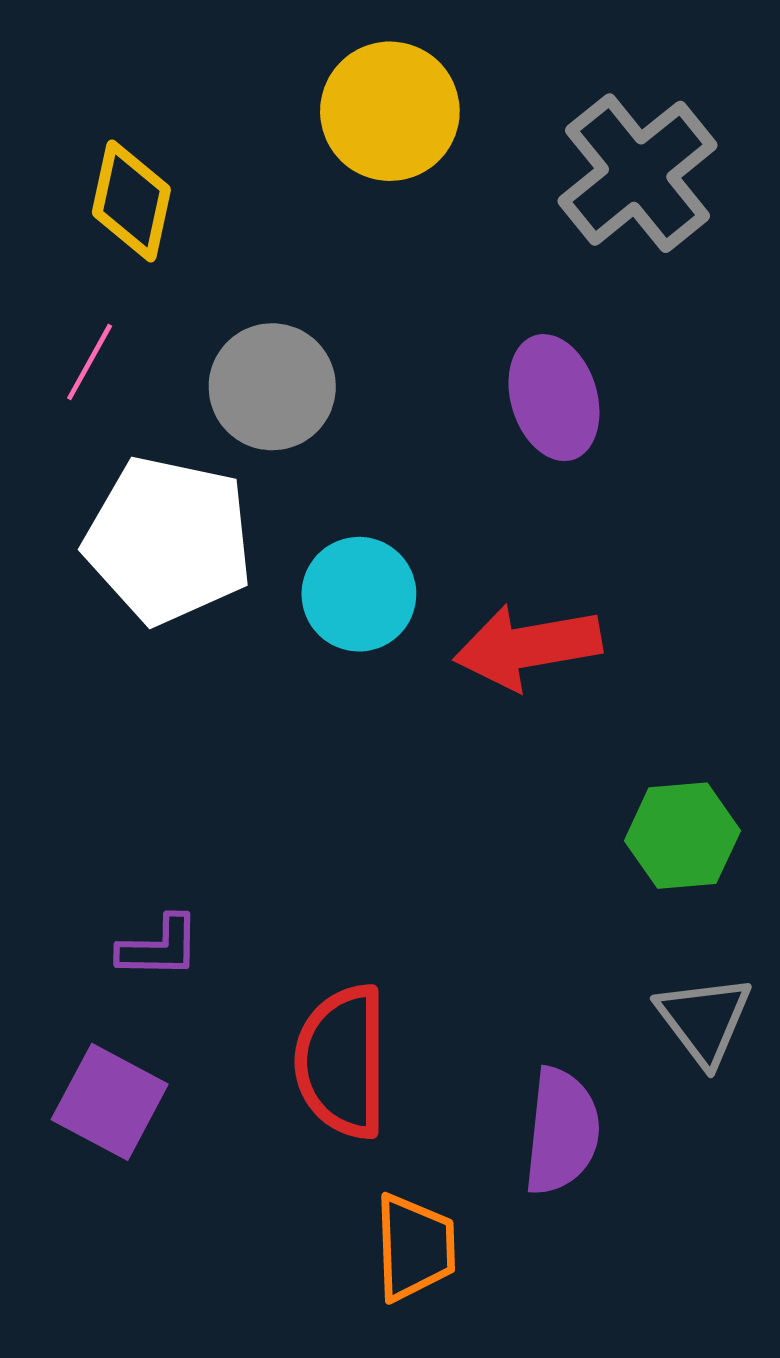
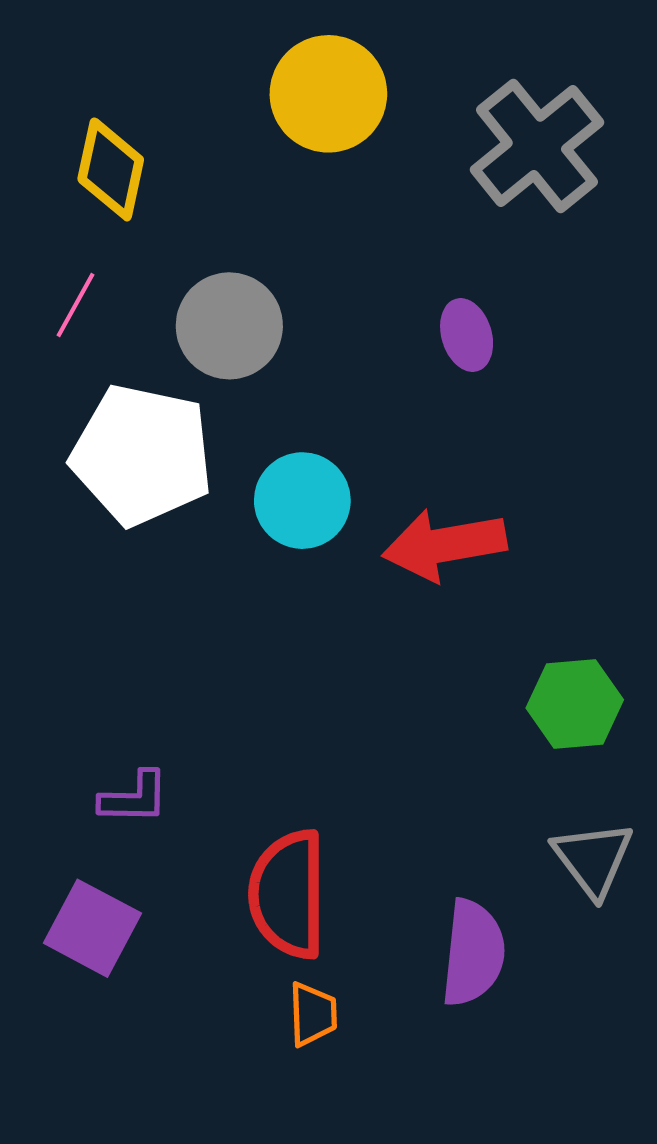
purple ellipse: (554, 398) -> (467, 335), size x0.7
orange trapezoid: (415, 1247) -> (313, 1014), moved, size x0.7

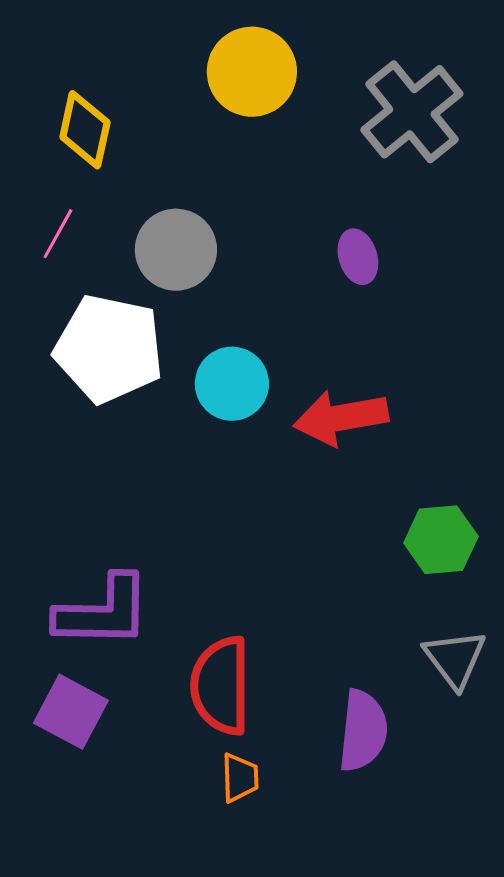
purple L-shape: (134, 798) -> (103, 612), size x1.8

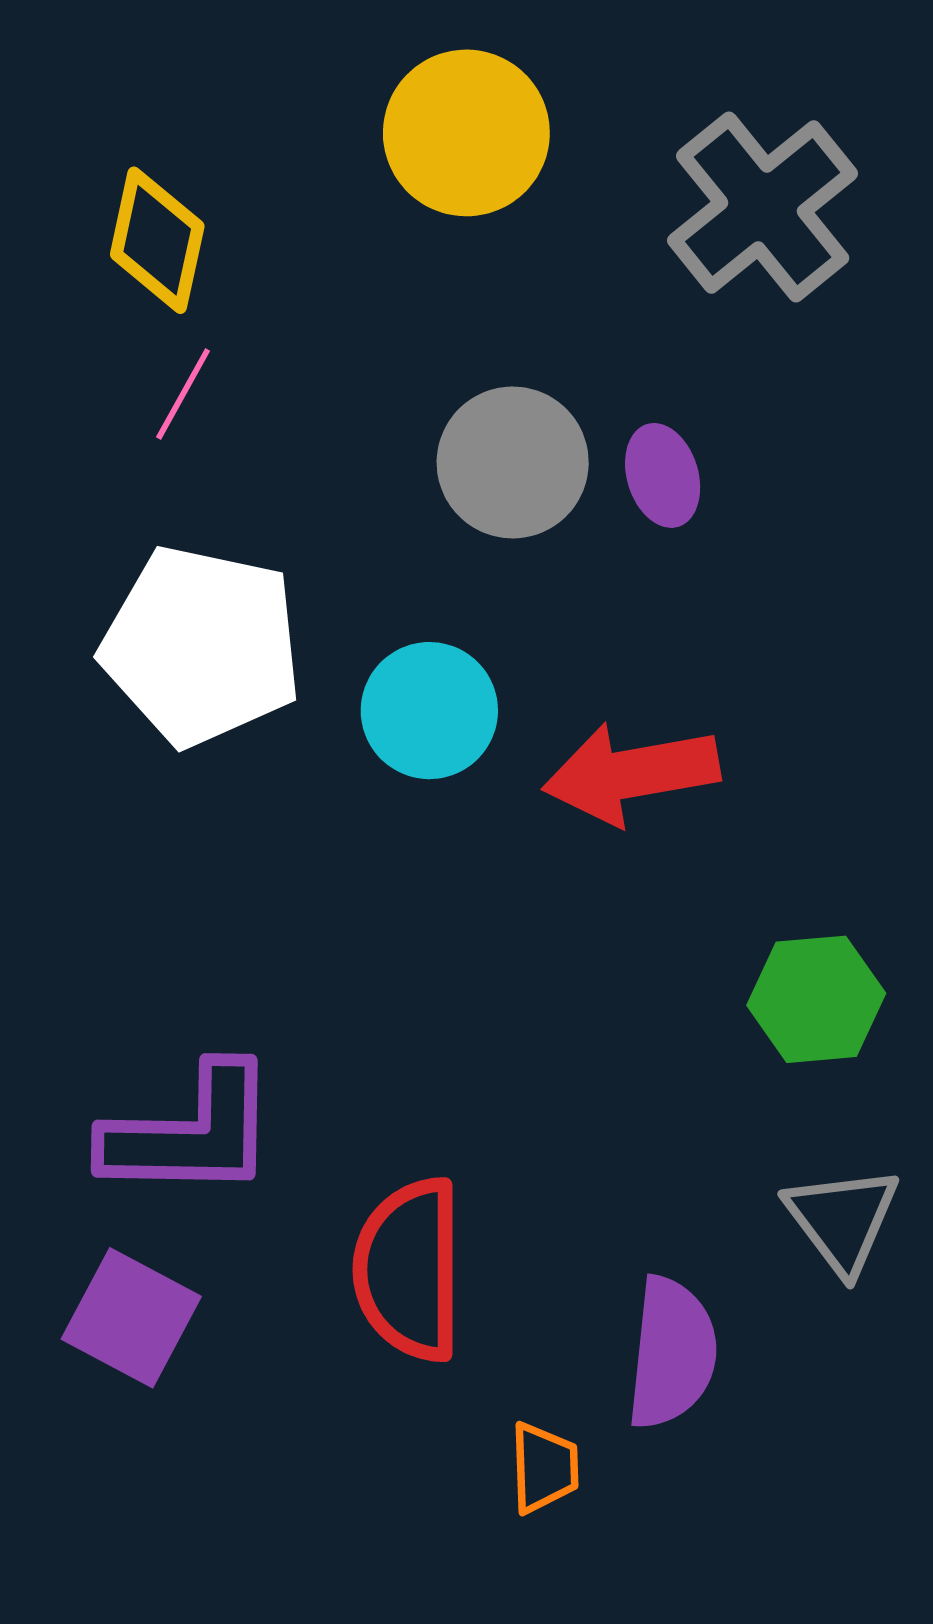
pink line: (58, 234) -> (183, 394), moved
gray circle: (176, 250) -> (513, 462), moved
orange trapezoid: (240, 778) -> (544, 1468), moved

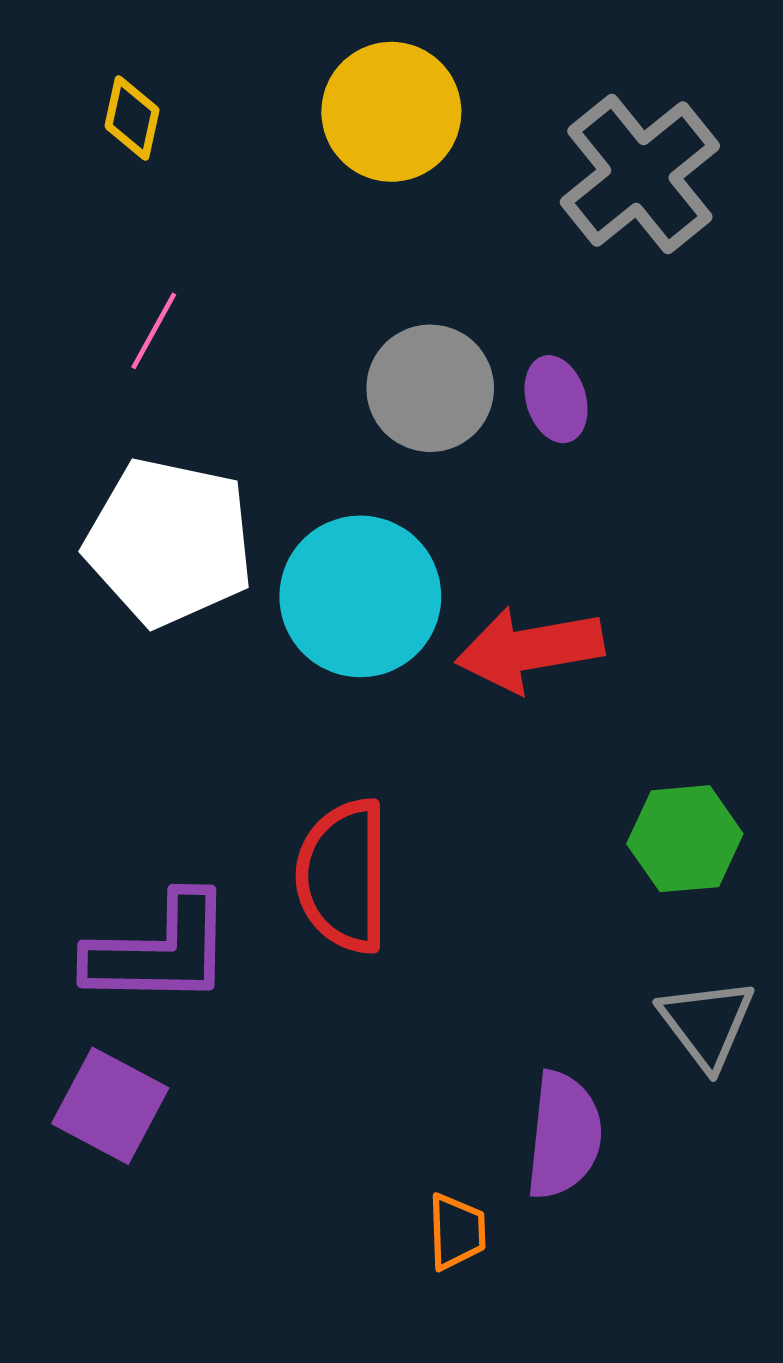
yellow diamond: (157, 240) -> (132, 118), moved, size x0.7
cyan circle: (429, 711) -> (360, 596), size x1.4
red semicircle: (409, 1270) -> (343, 876), moved

